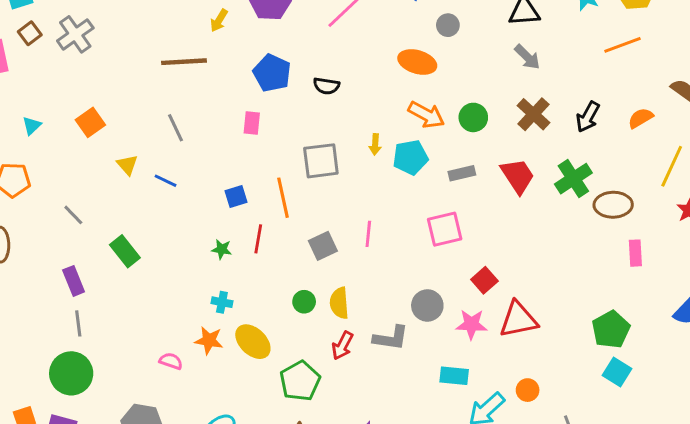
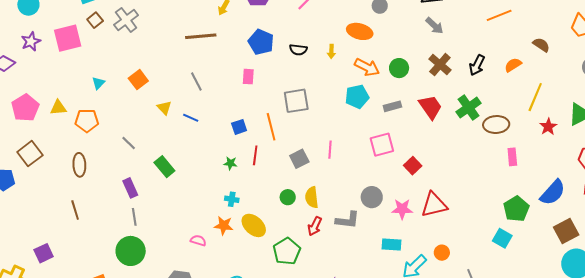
yellow arrow: (375, 144) -> (331, 51), moved
red square: (484, 280) -> (413, 166), moved
green pentagon: (611, 329) -> (516, 209), moved

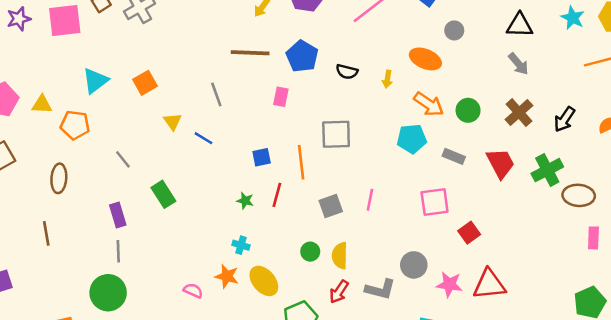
brown line: (201, 36) -> (250, 53), moved
cyan triangle: (98, 83) -> (95, 81), size x1.6
gray rectangle: (392, 106) -> (454, 156), turned 30

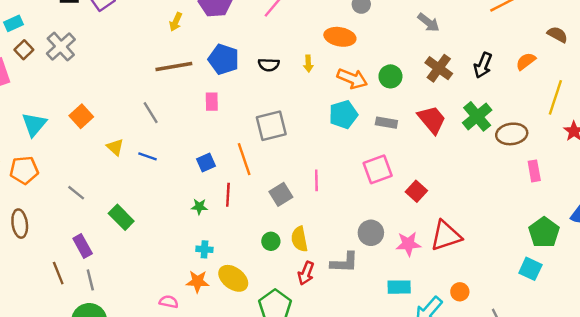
brown line: (46, 233) -> (58, 273), moved

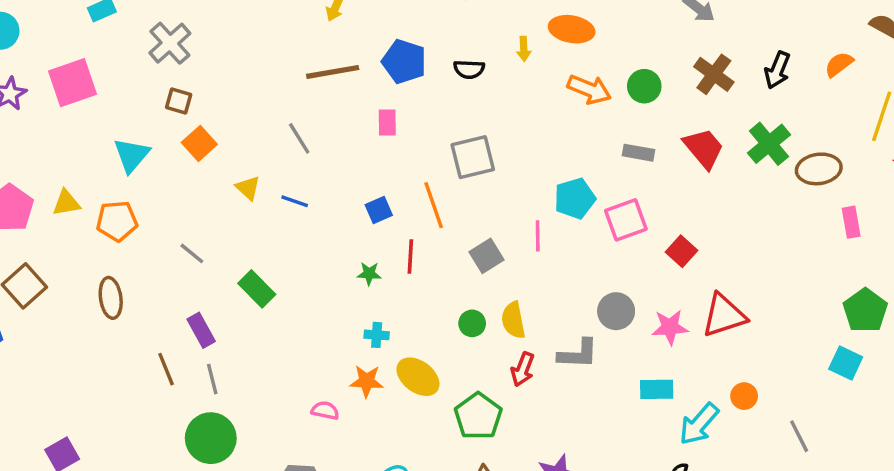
brown square: (24, 50) -> (179, 101), moved, turned -30
yellow arrow: (308, 64) -> (524, 49), moved
cyan pentagon: (343, 115) -> (575, 198), moved

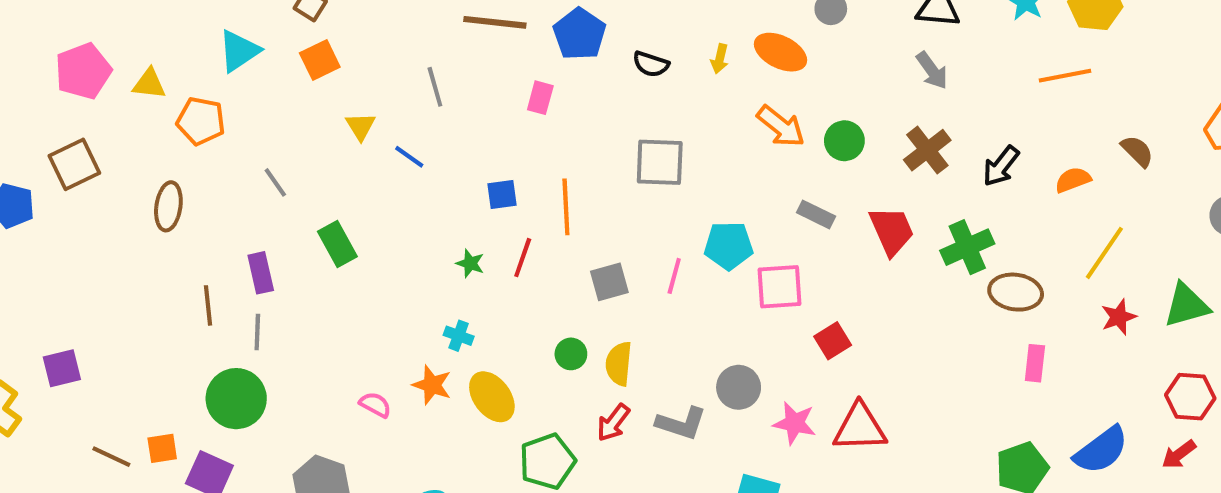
gray square: (473, 157) -> (660, 162), moved

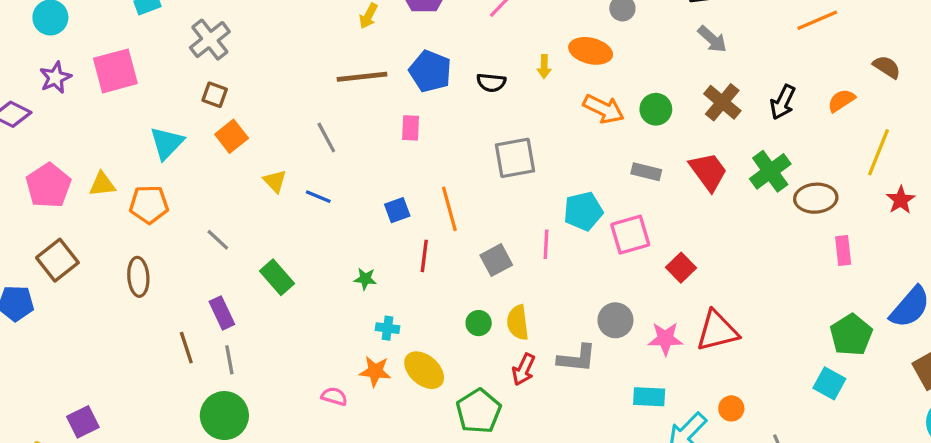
green star: (470, 263) -> (365, 279), moved

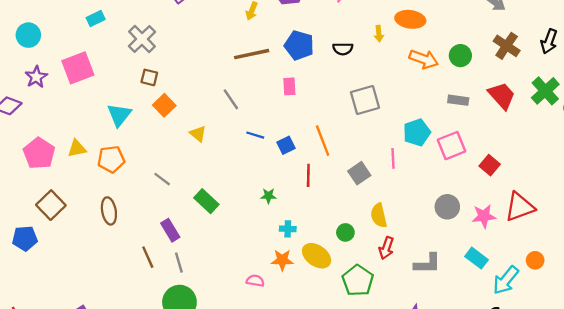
blue line: (318, 197) -> (255, 135), moved
green circle: (479, 323) -> (345, 232), moved
gray L-shape: (577, 358) -> (427, 264), moved
cyan rectangle: (649, 397) -> (477, 258), turned 40

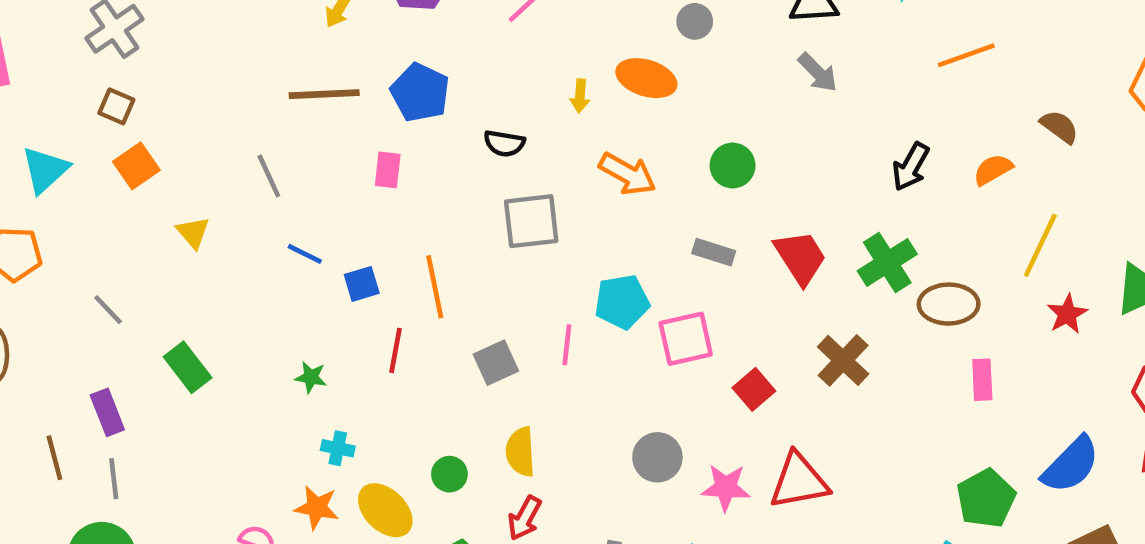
brown cross: (507, 46) -> (843, 360), moved
black semicircle: (343, 49) -> (504, 143), moved
orange arrow: (424, 59) -> (627, 174), moved

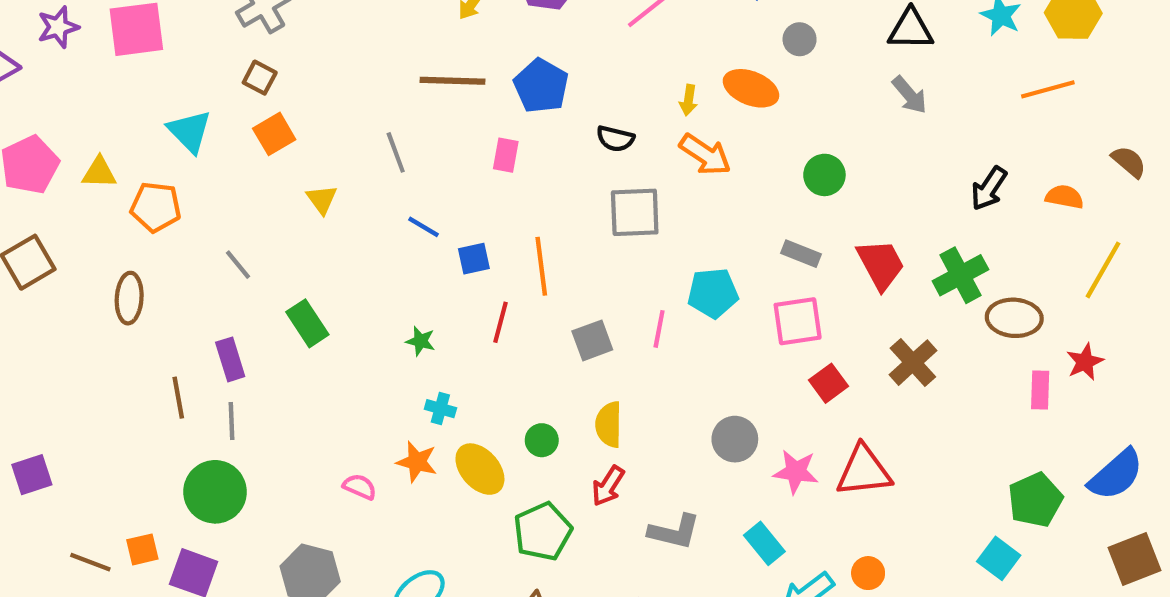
cyan triangle: (45, 170) -> (190, 131), turned -36
orange semicircle: (993, 170) -> (1064, 197), turned 36
orange arrow: (627, 174) -> (705, 155), moved
red star: (1067, 314) -> (1085, 362), moved
pink square: (686, 339) -> (798, 321), moved

